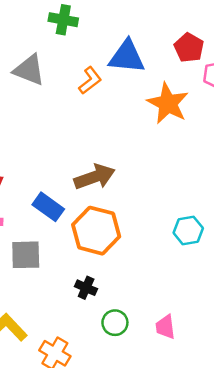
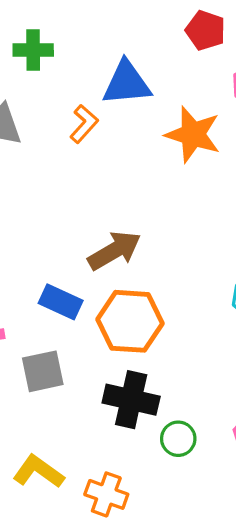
red pentagon: (189, 48) -> (205, 30), moved
black cross: (86, 288) -> (131, 400), size x1.8

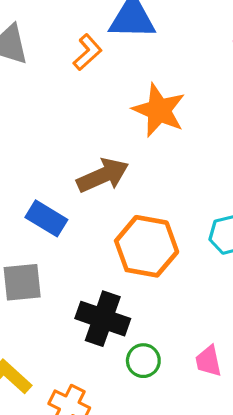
orange star: (193, 134) -> (159, 110), moved
orange hexagon: (130, 321) -> (147, 246), moved

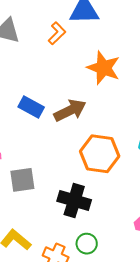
blue rectangle: (46, 218) -> (31, 107), moved
green circle: (143, 361) -> (87, 244), moved

